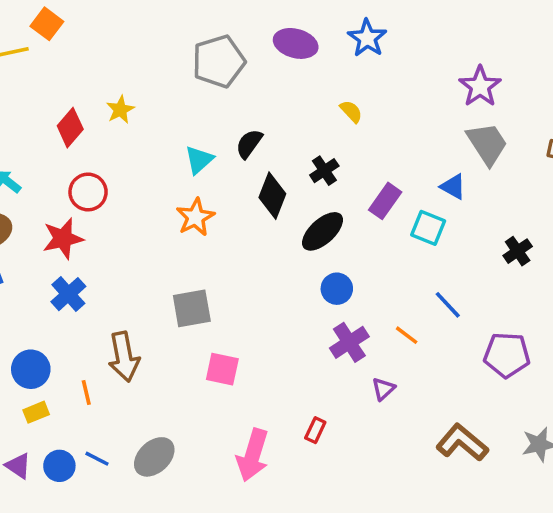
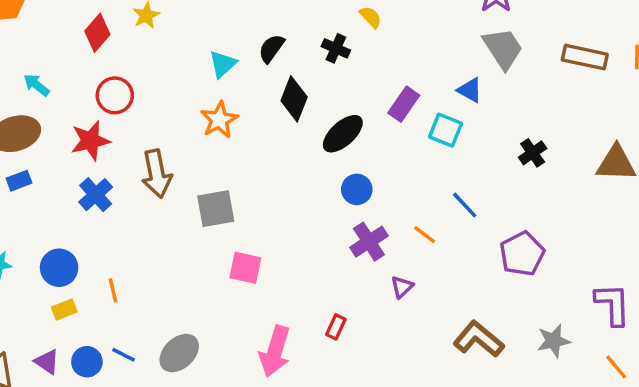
black cross: (324, 171) -> (336, 48), moved, turned -32
purple pentagon: (507, 355) -> (522, 254), turned -30
brown arrow: (124, 357) -> (157, 174), moved

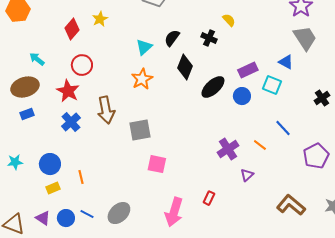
purple rectangle: (404, 104) -> (248, 70), turned 30
red star: (90, 141) -> (68, 91), turned -30
blue circle: (357, 189) -> (242, 96), moved

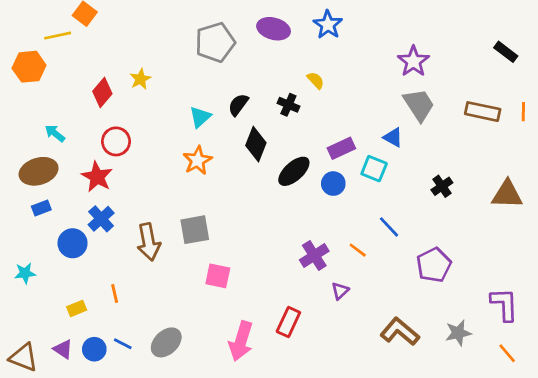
brown arrow: (106, 110) -> (149, 242), moved
blue circle: (50, 164) -> (73, 243), moved
red rectangle: (209, 198) -> (288, 322), size x1.5

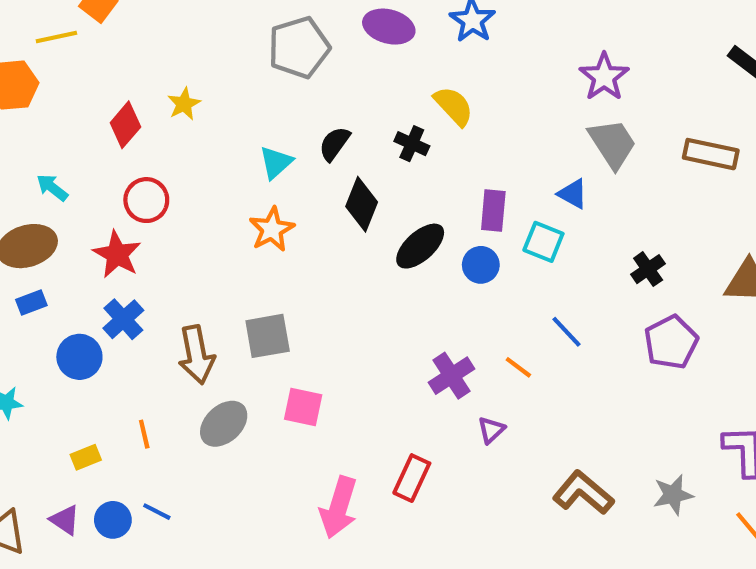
yellow semicircle: (316, 80) -> (454, 106), size x1.5
purple rectangle: (341, 148) -> (493, 211), turned -60
purple pentagon: (434, 265) -> (671, 342), moved
gray ellipse: (166, 342) -> (224, 424), moved

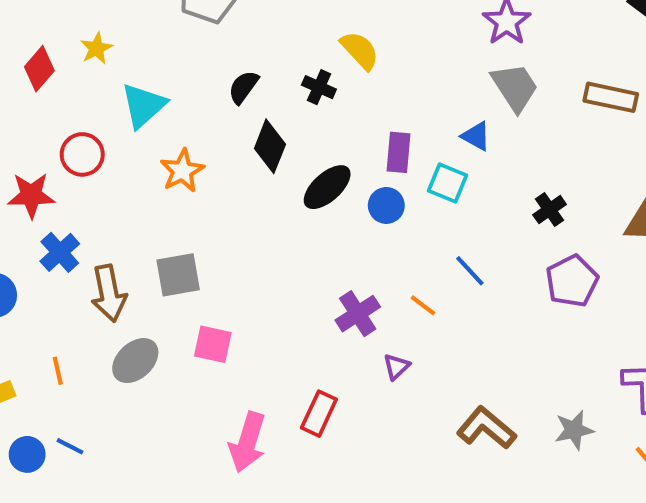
cyan triangle: (276, 162) -> (143, 105), moved, size x1.4
red circle: (146, 200) -> (82, 154), moved
red star: (117, 254) -> (31, 195), turned -30
blue cross: (123, 319) -> (60, 252), moved

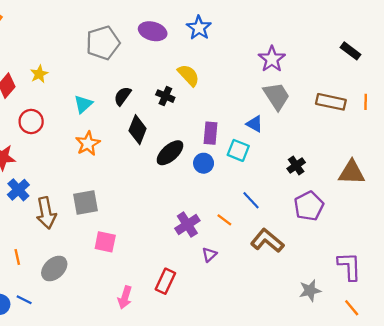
cyan triangle: (143, 105) -> (83, 104), moved, size x0.7
red circle: (82, 154) -> (31, 122), moved
gray ellipse: (135, 361) -> (54, 268), moved
brown L-shape: (486, 428) -> (267, 241), moved
pink arrow: (248, 442) -> (125, 297), size x0.7

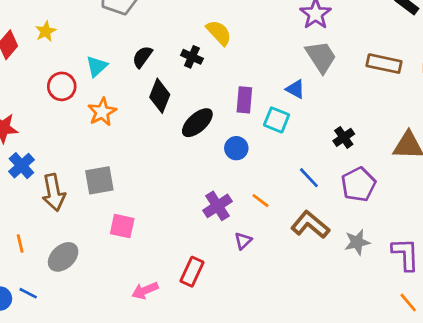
red circle: (31, 122) -> (62, 86), moved
blue circle: (204, 163) -> (236, 148), moved
blue line: (251, 200) -> (309, 178), moved
gray star: (310, 290) -> (357, 242), moved
pink arrow: (125, 297) -> (145, 291), turned 50

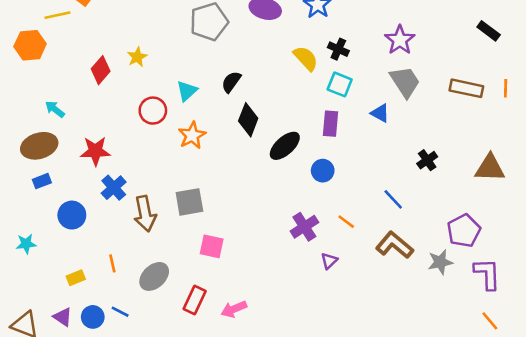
black cross: (192, 57) -> (338, 49), moved
cyan square: (277, 120) -> (340, 84), moved
purple pentagon: (358, 184) -> (464, 231), moved
red rectangle: (192, 272) -> (195, 300), moved

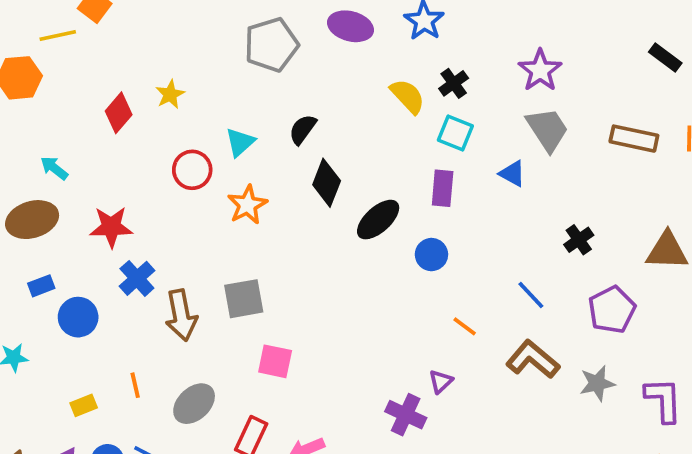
black cross: (338, 49) -> (454, 83), turned 30
blue rectangle: (42, 181) -> (41, 286), moved
purple cross: (304, 227) -> (406, 415), moved, turned -32
purple pentagon: (464, 231) -> (612, 310), moved

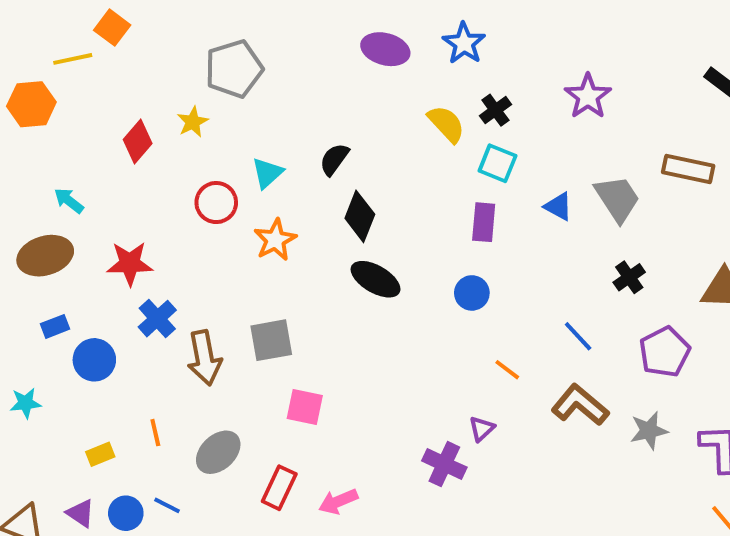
gray pentagon: (271, 45) -> (234, 69), moved
gray trapezoid: (547, 129) -> (617, 199), moved
black ellipse: (378, 220) -> (376, 279), moved, turned 72

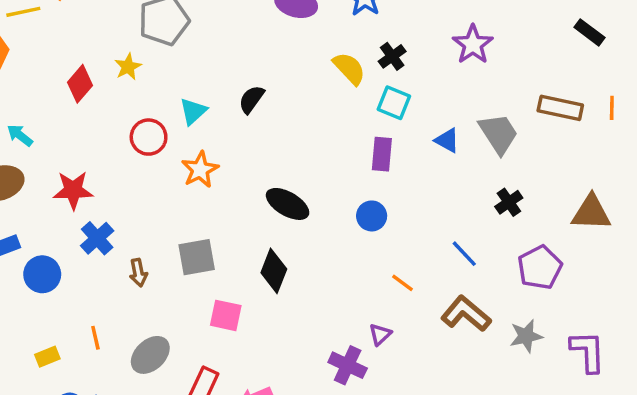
black diamond: (360, 216) -> (274, 271), moved
brown arrow: (204, 358) -> (138, 273), size x0.6

